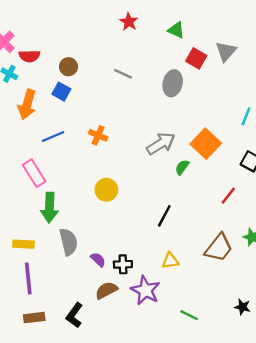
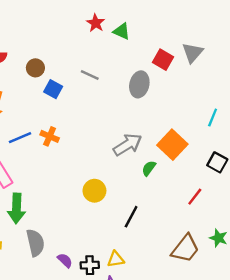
green triangle: (176, 30) -> (122, 31), moved
blue square: (61, 92) -> (53, 89), moved
orange cross: (98, 135) -> (50, 136), moved
yellow circle: (106, 190) -> (94, 191), moved
yellow triangle: (170, 261) -> (116, 259), moved

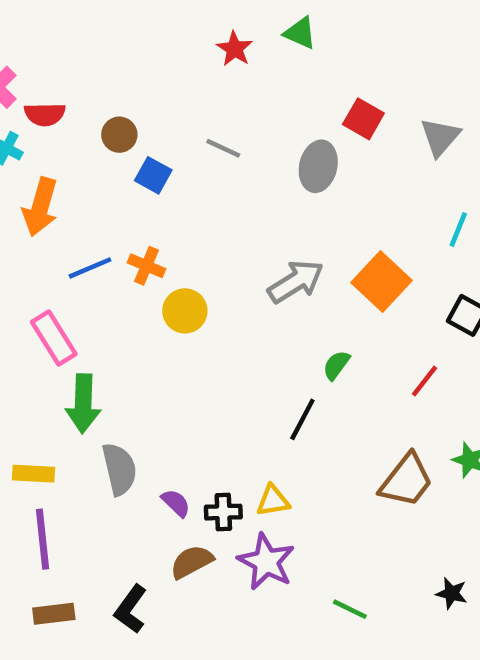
green triangle: (122, 31) -> (300, 33), moved
gray triangle: (192, 53) -> (440, 137), moved
green semicircle: (149, 168) -> (336, 365), moved
yellow circle: (94, 191) -> (185, 311), moved

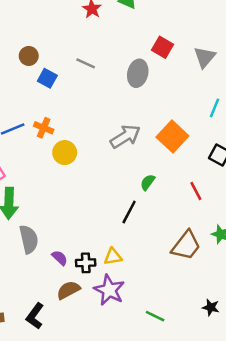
red line: (424, 381) -> (196, 191), turned -66

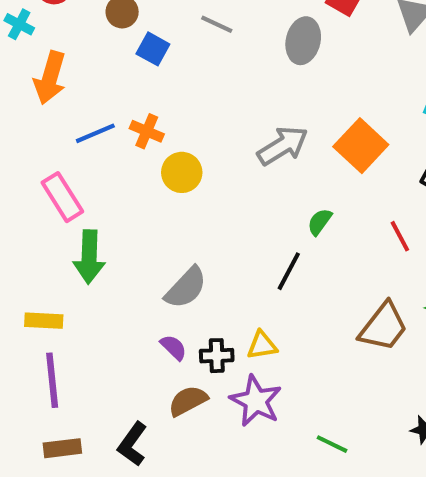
gray semicircle: (29, 239) -> (186, 288), moved, turned 56

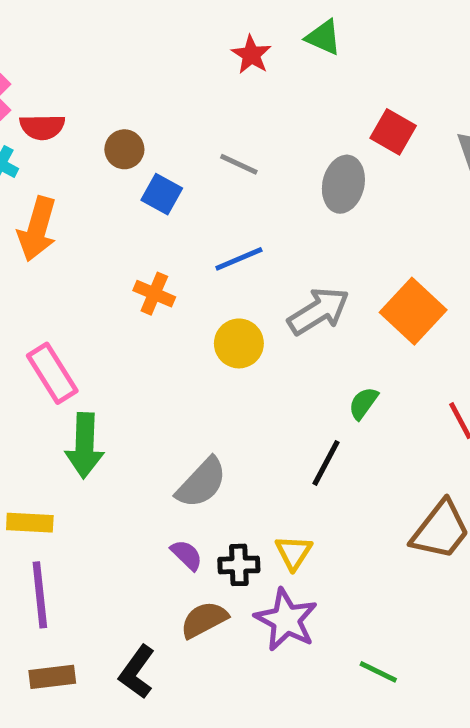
blue line: (95, 133) -> (239, 259), moved
yellow circle: (182, 172) -> (239, 343), moved
yellow triangle: (262, 345) -> (294, 553), turned -48

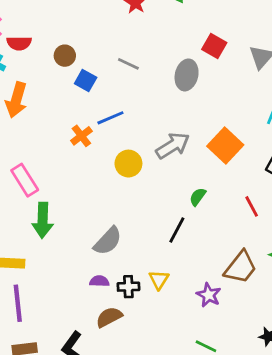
blue line: (239, 259) -> (110, 118), moved
orange cross: (154, 294) -> (81, 136), turned 30
purple semicircle: (187, 555) -> (99, 281), turned -42
purple star: (286, 620) -> (209, 295), moved, size x0.7

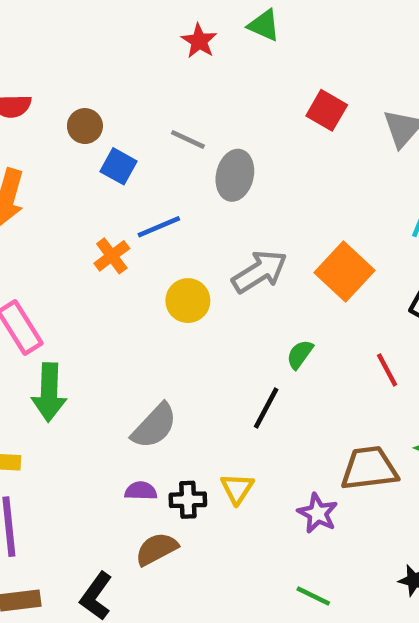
gray ellipse: (187, 75) -> (235, 175), moved
brown trapezoid: (241, 267) -> (369, 468), turned -135

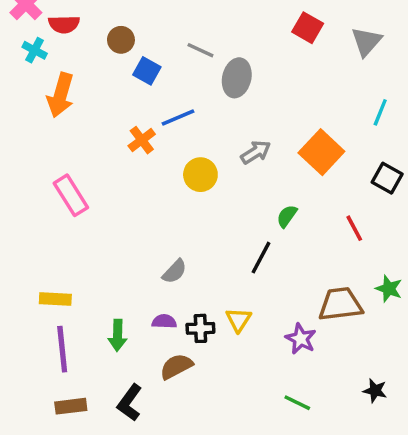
gray arrow: (259, 272) -> (256, 152), size x0.7
green arrow: (49, 392) -> (118, 335), moved, size x0.7
gray semicircle: (154, 426) -> (175, 271), size x0.7

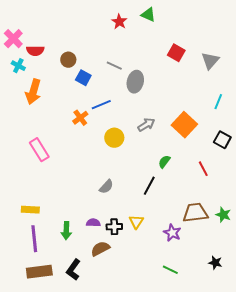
gray semicircle: (175, 271) -> (106, 187), moved
green star: (389, 289) -> (223, 215), moved
brown rectangle: (71, 406) -> (39, 272), size x1.4

